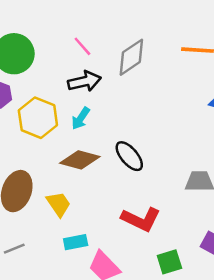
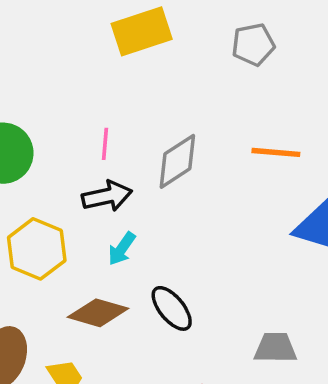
pink line: (82, 46) -> (105, 144), turned 45
cyan arrow: (81, 118) -> (122, 249), moved

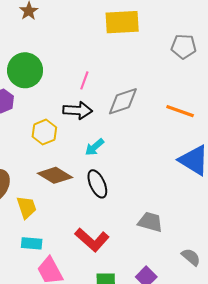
yellow hexagon: (37, 249) -> (44, 132), moved, size x0.7
cyan arrow: (122, 249) -> (94, 147), moved

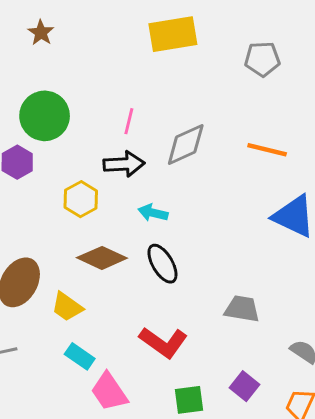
cyan arrow: (94, 147) -> (153, 213), turned 60
yellow trapezoid: (26, 207) -> (67, 307), turned 150
cyan rectangle: (32, 243) -> (80, 356), turned 36

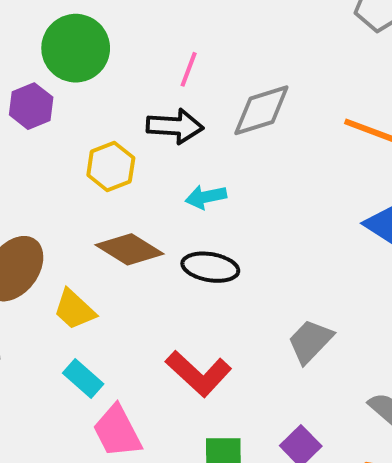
cyan arrow: (153, 213) -> (206, 197), turned -32
black ellipse: (162, 264) -> (210, 267), turned -57
gray trapezoid: (242, 309) -> (310, 341), turned -63

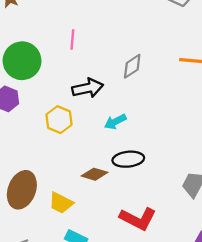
pink line: (189, 69) -> (72, 39), moved
gray diamond: (261, 110) -> (132, 66), size x0.7
brown diamond: (130, 249) -> (94, 174), moved, size x0.7

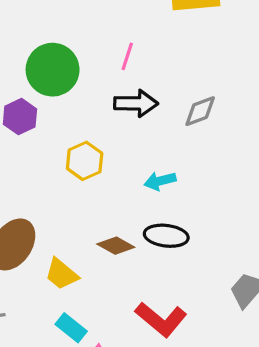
black arrow: (88, 88) -> (136, 103), moved

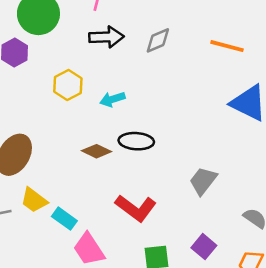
cyan arrow: (160, 181) -> (112, 99), moved
yellow trapezoid: (62, 274) -> (34, 200), moved

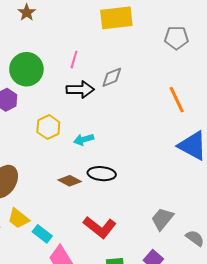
gray diamond: (158, 40) -> (112, 77), moved
orange line: (227, 46) -> (177, 100), turned 48
gray trapezoid: (203, 181) -> (162, 219), moved

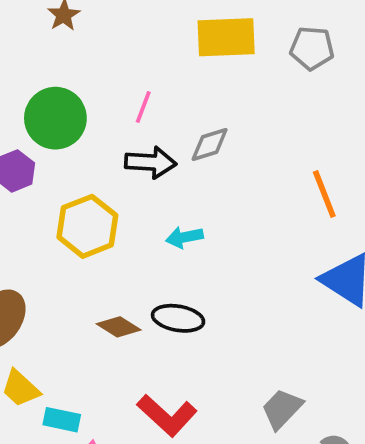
gray pentagon: (176, 38) -> (312, 48), moved
yellow hexagon: (48, 127) -> (87, 226), size x1.4
cyan arrow: (84, 139) -> (184, 237), moved
cyan rectangle: (42, 234) -> (62, 420), turned -30

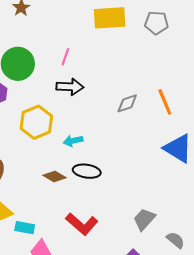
gray diamond: (210, 145) -> (127, 103), moved
cyan arrow: (184, 237) -> (73, 141), moved

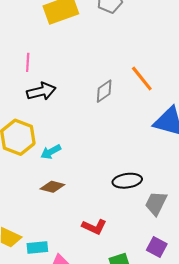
cyan arrow: (73, 141) -> (51, 152), moved
black ellipse: (87, 171) -> (127, 181), moved
red L-shape: (82, 224) -> (94, 227), size x0.7

